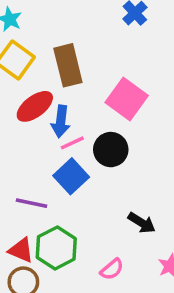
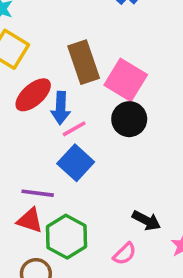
brown rectangle: (68, 65) -> (84, 62), moved
black circle: (111, 150) -> (129, 119), moved
black arrow: (142, 223) -> (146, 220), moved
red triangle: (21, 250) -> (30, 220), moved

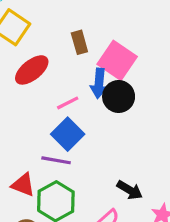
brown rectangle: (84, 62) -> (79, 42), size x0.6
blue arrow: (61, 108) -> (99, 83), moved
purple line: (38, 193) -> (56, 160), moved

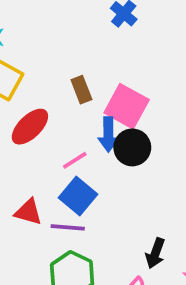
red triangle: (23, 185) -> (28, 212), moved
black arrow: (130, 190) -> (155, 253), turned 85

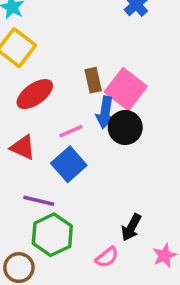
brown rectangle: (81, 90) -> (93, 80), moved
red triangle: (28, 212) -> (23, 147), moved
purple line: (68, 227) -> (39, 201), moved

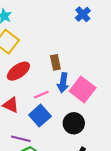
pink square: (126, 89) -> (83, 90), moved
black circle: (125, 128) -> (74, 123), moved

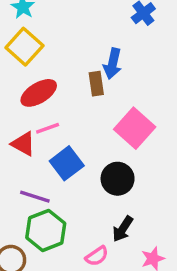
blue arrow: (63, 83) -> (113, 64), moved
pink line: (41, 95) -> (48, 128), moved

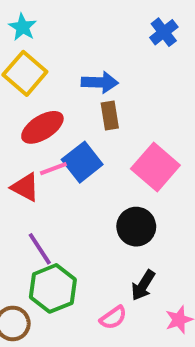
blue arrow: (113, 64) -> (100, 82), moved, turned -100
blue square: (67, 163) -> (82, 162), moved
purple line: (35, 197) -> (40, 249), turned 40

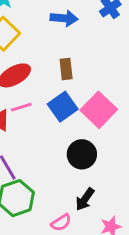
blue arrow: (100, 82) -> (64, 18), moved
blue square: (82, 162) -> (63, 107), moved

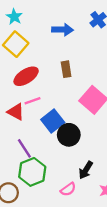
blue square: (63, 107) -> (53, 121), moved
black circle: (82, 154) -> (69, 135), moved

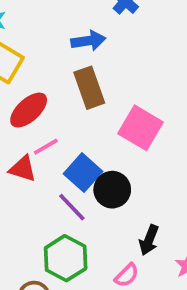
blue arrow: (63, 30) -> (88, 41), moved
brown rectangle: (66, 69) -> (89, 88), size x1.5
purple line: (24, 148) -> (72, 207), moved

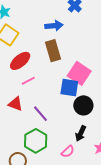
red triangle: (23, 169) -> (15, 104), moved
blue square: (83, 173) -> (69, 88), moved, turned -36
black circle: (112, 190) -> (83, 105), moved

